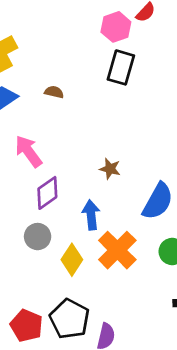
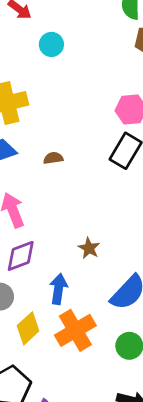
brown semicircle: (54, 92) -> (53, 158), turned -36

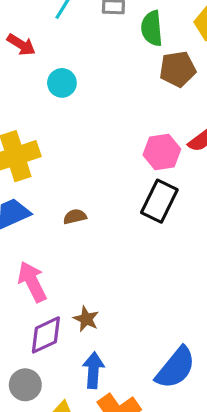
brown star: (89, 248) -> (86, 319), moved

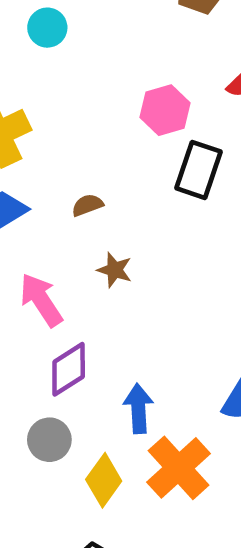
pink hexagon: (162, 152) -> (165, 110), moved
brown star: (86, 319) -> (115, 270), moved

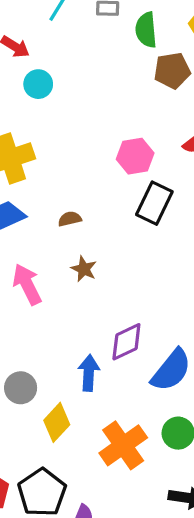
cyan circle: (47, 28) -> (38, 84), moved
purple diamond: (69, 369) -> (126, 342), moved
orange cross: (179, 468) -> (123, 445), moved

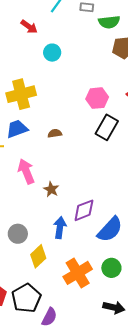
green semicircle: (146, 30) -> (109, 22), turned -95
cyan circle: (38, 84) -> (52, 53), moved
brown star: (84, 269) -> (51, 189), moved

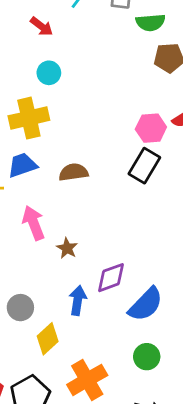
cyan circle: (52, 53) -> (49, 73), moved
pink hexagon: (97, 98) -> (151, 128), moved
brown semicircle: (55, 133) -> (73, 172), size x1.5
orange cross: (78, 273) -> (87, 380), moved

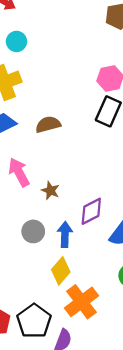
gray circle: (20, 308) -> (33, 231), moved
yellow diamond: (48, 339) -> (61, 271), moved

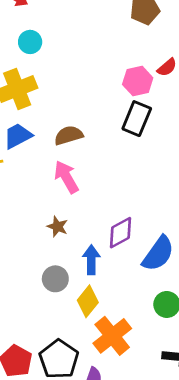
pink arrow: (19, 172) -> (66, 177), moved
brown star: (50, 191) -> (57, 227), moved
gray circle: (33, 231) -> (55, 279), moved

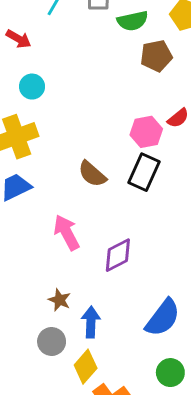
brown semicircle: (69, 135) -> (92, 174), moved, turned -124
brown star: (57, 227) -> (60, 300), moved
purple diamond: (120, 233) -> (118, 255), moved

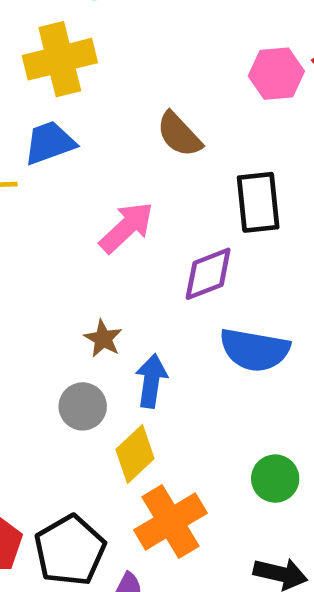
black rectangle: (144, 172) -> (258, 202), moved, turned -36
pink arrow: (67, 232) -> (126, 227), turned 69
blue semicircle: (163, 318) -> (255, 350), moved, turned 57

